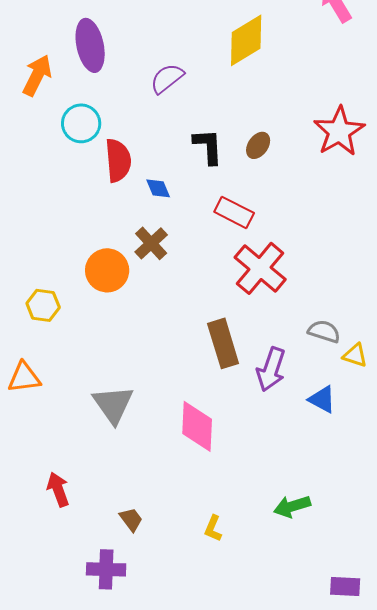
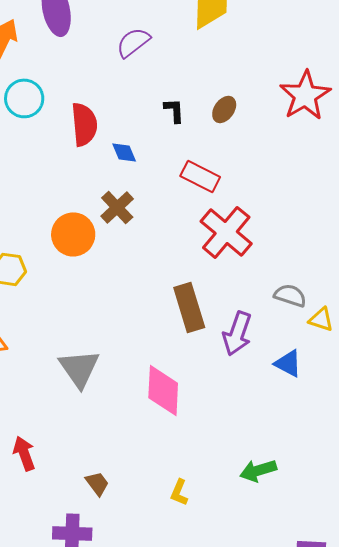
cyan circle: (81, 123) -> (24, 98), moved
black L-shape: (208, 146) -> (174, 110), size x0.7

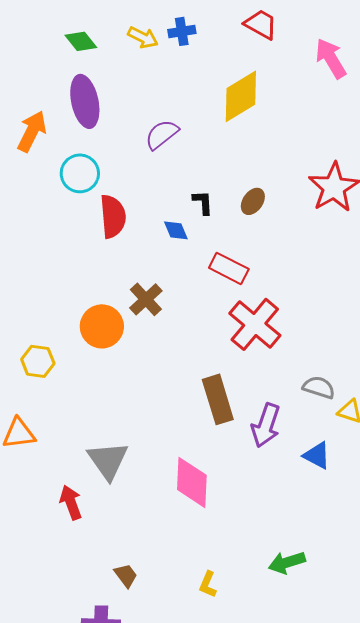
cyan circle: (24, 98) -> (80, 173), moved
blue diamond: (124, 152) -> (176, 230), moved
red arrow: (24, 453) -> (71, 502), moved

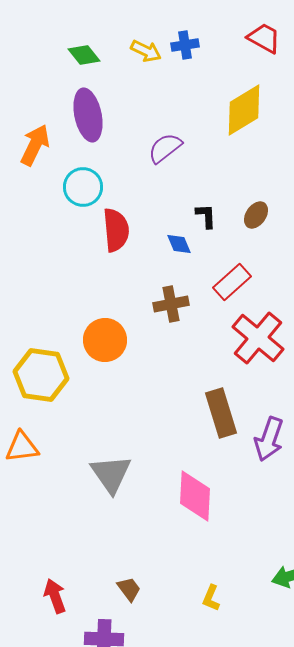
red rectangle: (229, 268) -> (232, 282), turned -69
brown cross: (146, 299) -> (171, 304), moved, turned 32
yellow hexagon: (38, 361) -> (41, 375), size x1.6
red arrow: (71, 502) -> (55, 596), moved

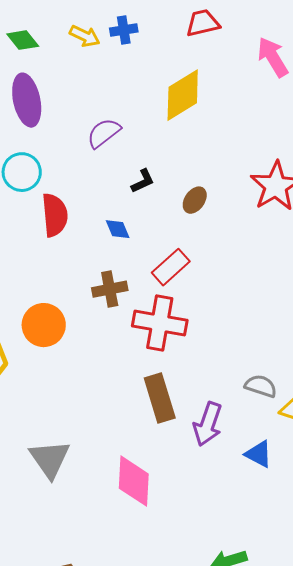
red trapezoid: (264, 38) -> (203, 23), turned -42
black L-shape: (206, 216) -> (143, 181), moved, turned 68
red cross: (258, 338) -> (160, 323), moved, turned -30

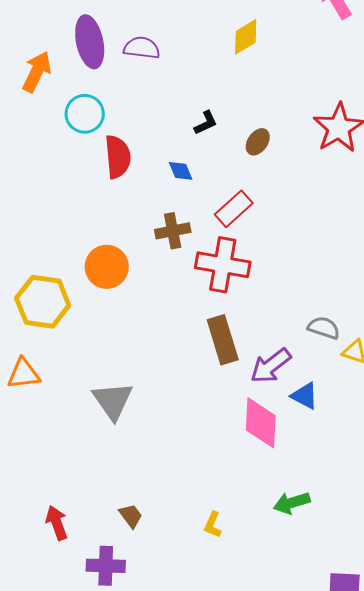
yellow diamond: (183, 95) -> (246, 37), size x0.7
purple semicircle: (104, 133) -> (142, 48), moved, turned 45
purple arrow: (208, 424) -> (271, 366), turned 33
blue triangle: (259, 454) -> (305, 396), moved
pink diamond: (134, 481) -> (261, 423), moved

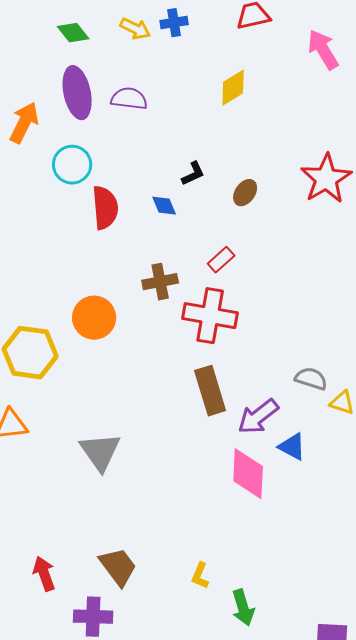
blue diamond: (181, 171) -> (164, 206), moved
red rectangle: (234, 209) -> (221, 260), size x0.7
green arrow: (292, 503) -> (243, 608), moved, turned -90
brown trapezoid: (131, 516) -> (118, 567), size x1.6

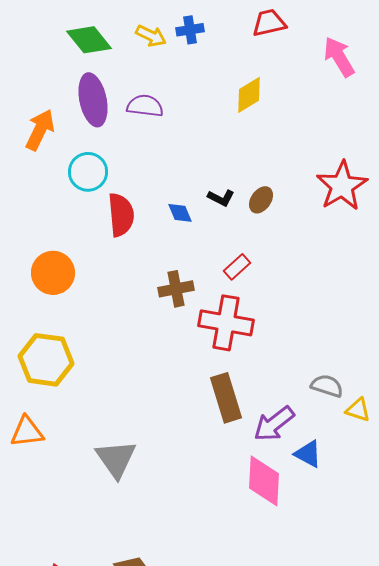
green diamond: (73, 33) -> (89, 40), size x1.4
black L-shape: (193, 174) -> (221, 198), moved, turned 52
orange circle: (94, 318) -> (53, 273), moved

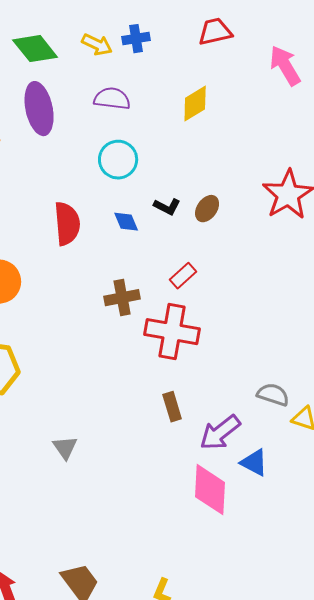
purple semicircle: (145, 106) -> (112, 99), moved
cyan circle: (88, 172) -> (118, 160), moved
brown rectangle: (226, 398) -> (172, 407), size x0.6
gray triangle: (116, 459) -> (65, 448), moved, size x0.6

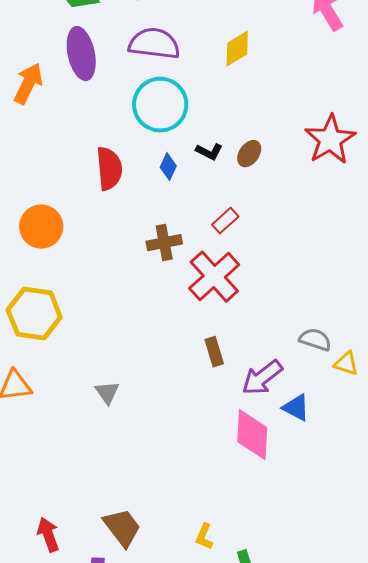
purple semicircle: (112, 99) -> (154, 44), size x1.4
cyan circle: (118, 160) -> (160, 105), size x1.4
blue diamond: (126, 222) -> (168, 167), turned 48
red cross: (172, 332) -> (214, 277), turned 38

